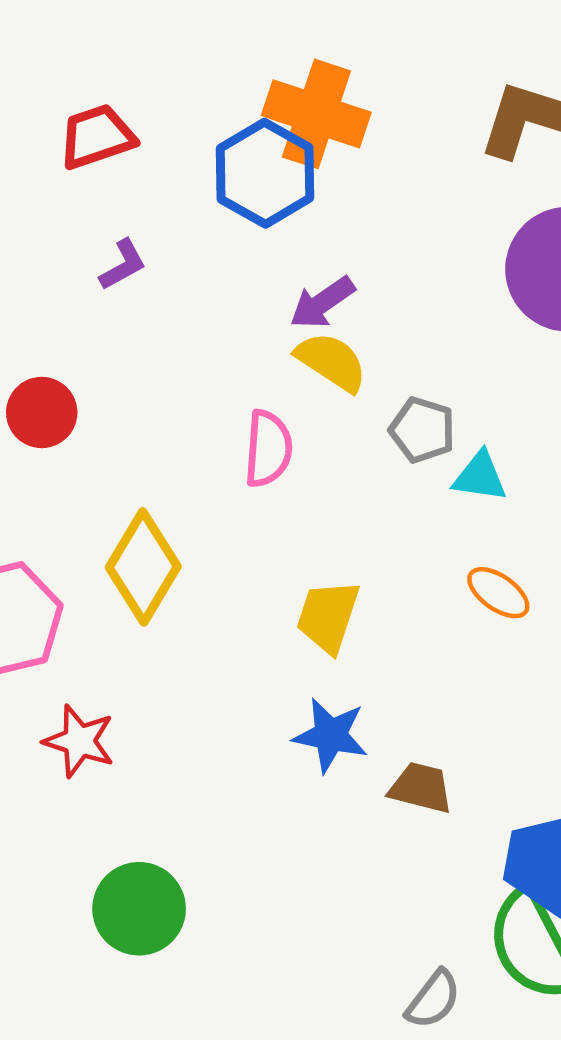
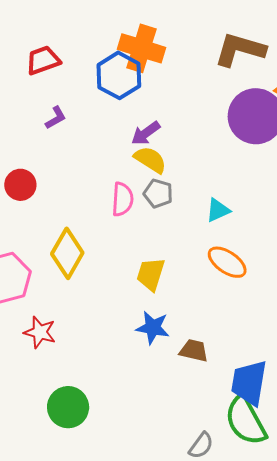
gray pentagon: (422, 430) -> (158, 194), moved
cyan triangle: (480, 477) -> (218, 210), turned -32
orange ellipse: (498, 593) -> (227, 262), size x1.4

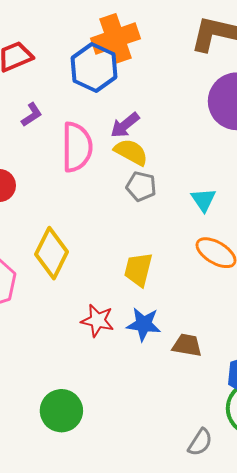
orange cross: (142, 48) -> (116, 38), turned -33
pink semicircle: (122, 199) -> (77, 147), moved, size x1.4
cyan triangle: (218, 210) -> (203, 200), turned -36
red star: (40, 332) -> (97, 320), moved

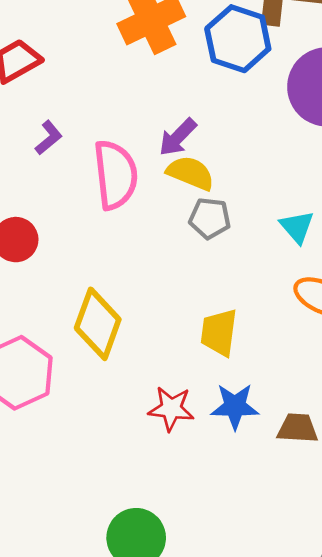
blue hexagon: (94, 68) -> (238, 39), moved

